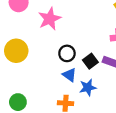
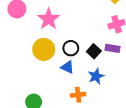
yellow circle: (16, 51) -> (44, 49), moved
blue triangle: (70, 75) -> (67, 67), moved

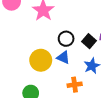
yellow circle: (44, 49) -> (41, 60), moved

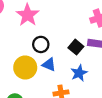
black circle: (66, 39) -> (41, 44), moved

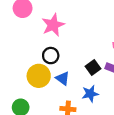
black circle: (41, 44) -> (51, 56), moved

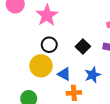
black square: (93, 68) -> (83, 47), moved
blue triangle: (63, 78) -> (64, 74), moved

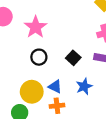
yellow circle: (41, 66) -> (32, 92), moved
orange cross: (74, 93) -> (57, 106), moved

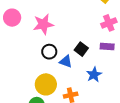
pink star: (36, 27) -> (43, 24), turned 30
blue triangle: (55, 86) -> (66, 61), moved

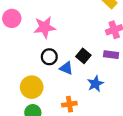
yellow circle: (46, 84) -> (32, 87), moved

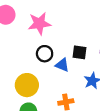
black square: (83, 56) -> (80, 52), turned -32

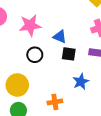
blue triangle: (62, 65) -> (60, 37), moved

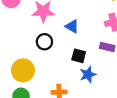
black square: (69, 54) -> (79, 56), moved

